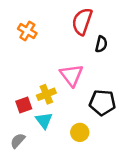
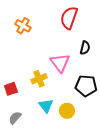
black semicircle: (101, 44) -> (85, 48), moved
red square: (24, 105) -> (11, 89), moved
cyan triangle: (44, 120) -> (46, 106), moved

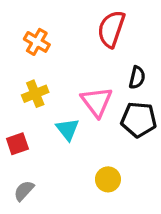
yellow cross: (39, 79) -> (35, 94), moved
black pentagon: (86, 86) -> (139, 120), moved
cyan triangle: (46, 106) -> (68, 129), moved

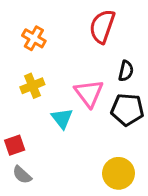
red square: (17, 144) -> (15, 145), moved
yellow circle: (108, 179) -> (118, 173), moved, size x1.4
gray semicircle: (24, 191) -> (22, 175), turned -90

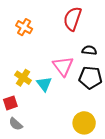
black semicircle: (126, 71) -> (89, 50), turned -96
yellow cross: (32, 86) -> (23, 78), moved, turned -35

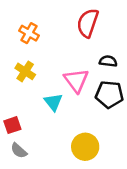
yellow cross: (23, 78) -> (25, 71), moved
yellow circle: (84, 123) -> (85, 147), moved

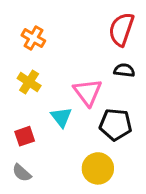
red semicircle: (88, 23) -> (121, 29), moved
black pentagon: (109, 94) -> (115, 124), moved
red square: (12, 125) -> (25, 136), moved

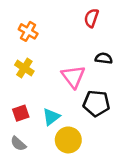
red semicircle: (121, 29) -> (91, 18), moved, size x0.7
cyan triangle: (61, 117) -> (51, 117), moved, turned 30
yellow circle: (98, 168) -> (68, 140), moved

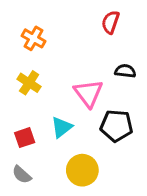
cyan triangle: (51, 117) -> (62, 127), moved

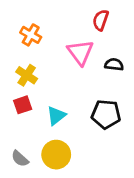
pink triangle: (88, 93) -> (80, 52), moved
red square: (25, 138) -> (23, 105), moved
yellow circle: (82, 170) -> (56, 155), moved

